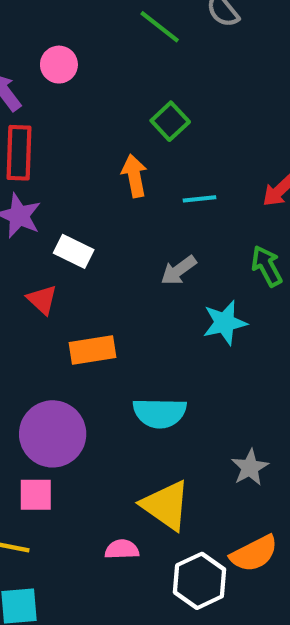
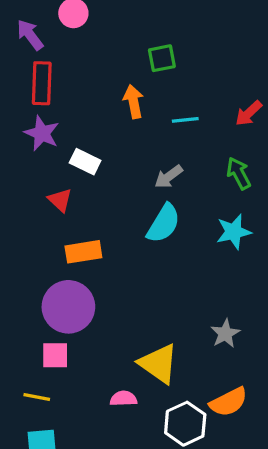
green square: (170, 121) -> (162, 58), turned 32
cyan star: (225, 323) -> (234, 232), moved
orange rectangle: (92, 350) -> (83, 252), moved
cyan semicircle: (160, 413) -> (164, 223), moved, turned -60

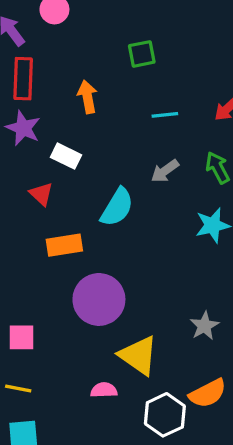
orange arrow: (133, 102) -> (87, 97), moved
gray arrow: (169, 177) -> (165, 171), moved
cyan semicircle: (164, 223) -> (117, 207), moved
purple circle: (68, 307) -> (99, 299), moved
pink square: (55, 355) -> (21, 337), moved

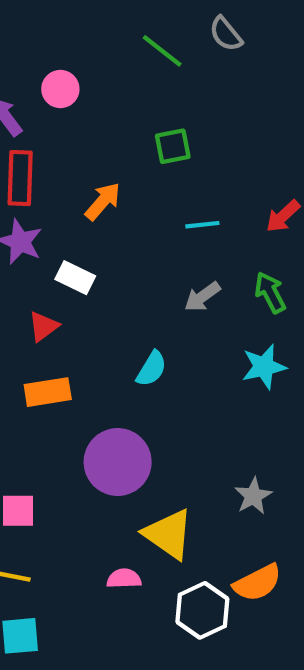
orange arrow: (87, 97) -> (103, 201), turned 52
red triangle: (41, 194) -> (43, 326), turned 40
cyan semicircle: (117, 207) -> (152, 369), moved, size x0.7
orange rectangle: (64, 245) -> (48, 392), moved

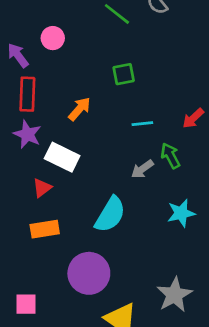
white rectangle: (75, 278) -> (62, 157), size x1.4
green arrow: (270, 292) -> (170, 156), moved
cyan semicircle: (152, 369) -> (110, 215), size x1.6
gray star: (253, 496) -> (174, 295), size x1.5

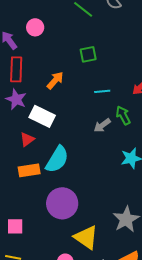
cyan semicircle: (110, 215) -> (57, 159), moved

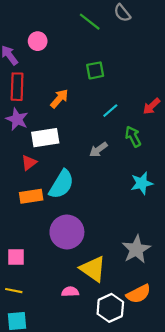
cyan line: (102, 91) -> (110, 111), turned -35
white rectangle: (42, 116) -> (45, 138), turned -35
gray arrow: (102, 125) -> (98, 150), moved

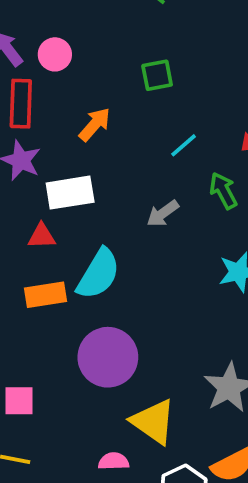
pink circle: (38, 41) -> (55, 54), moved
red triangle: (29, 163) -> (42, 236), turned 35

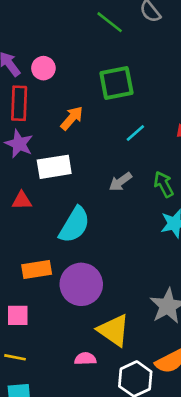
green square: (157, 75) -> (116, 83), size x1.5
green arrow: (223, 191) -> (164, 184), moved
red triangle: (42, 236) -> (22, 201), moved
orange rectangle: (45, 295) -> (37, 269), moved

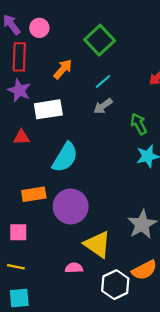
green square: (116, 83) -> (100, 40), turned -32
cyan line: (135, 133) -> (103, 81), moved
gray arrow: (120, 182) -> (103, 106), moved

